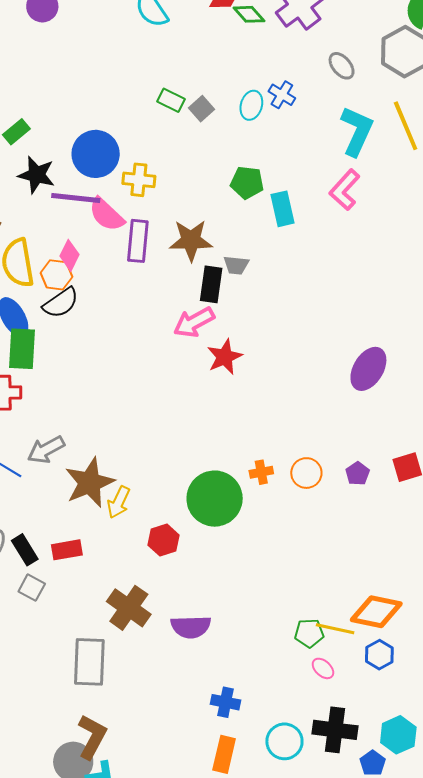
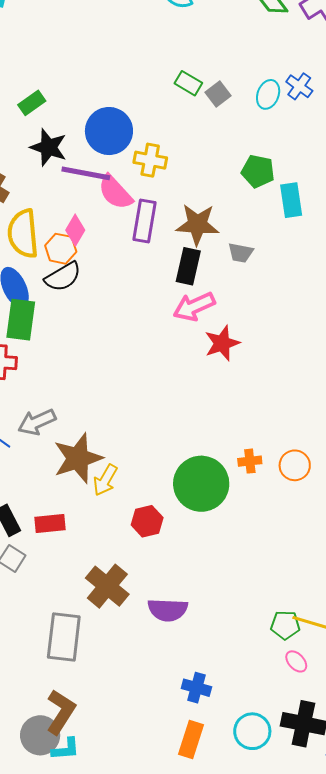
black rectangle: (211, 284) -> (188, 266), moved

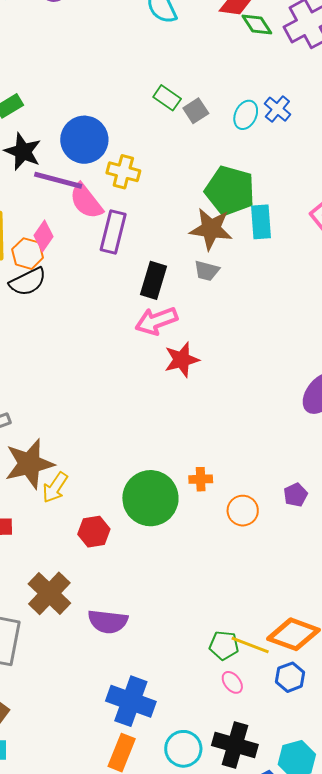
green pentagon: (258, 171) -> (230, 191), size x1.5
brown star: (197, 225) -> (211, 229), moved
orange circle: (295, 465) -> (243, 511), moved
blue cross: (196, 688) -> (131, 701), size x1.6

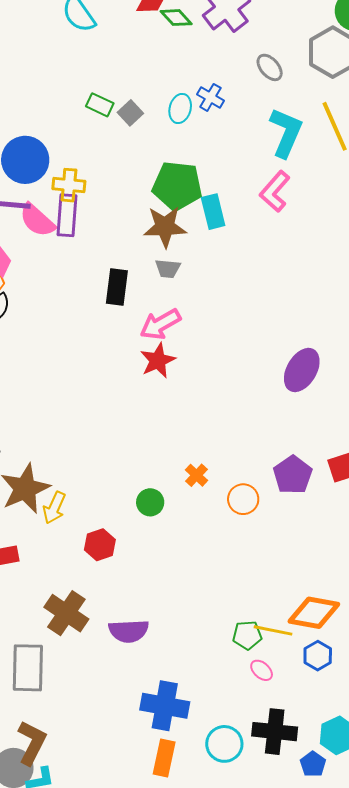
purple rectangle: (113, 232) -> (67, 215), moved
pink arrow: (156, 321) -> (160, 324), moved
orange cross: (201, 479) -> (196, 475), turned -35
purple pentagon: (296, 495) -> (293, 475), size x1.6
green circle: (150, 498) -> (150, 502), size x0.5

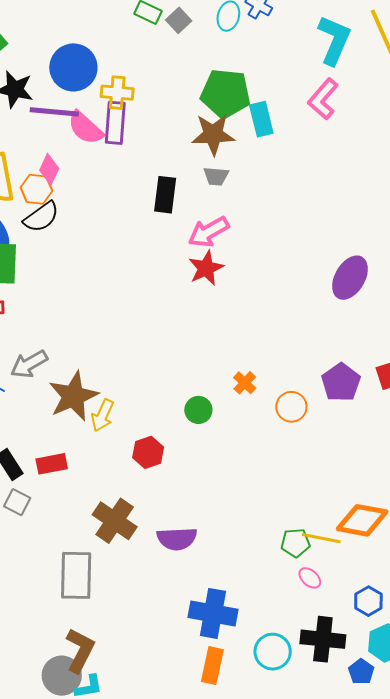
blue hexagon: (318, 656) -> (368, 601), moved

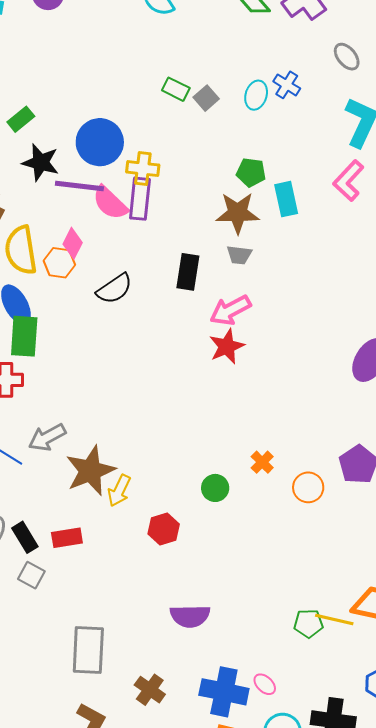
green pentagon: (226, 93) -> (251, 172), size x0.6
black semicircle: (41, 217) -> (114, 289), moved
brown cross: (115, 521) -> (150, 690), moved, size x0.7
pink ellipse: (310, 578) -> (265, 684), moved

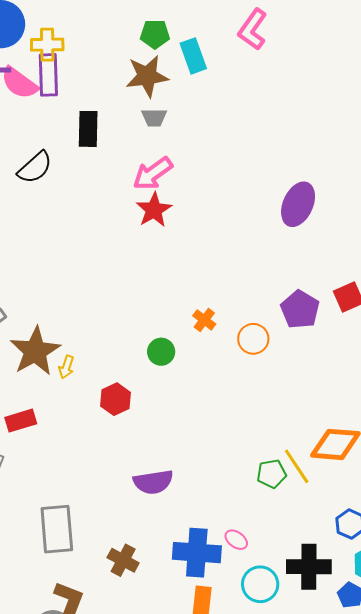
black rectangle: (188, 272) -> (88, 129), moved
yellow arrow: (119, 491) -> (66, 367), size x0.7
yellow line: (334, 620) -> (297, 466), turned 51

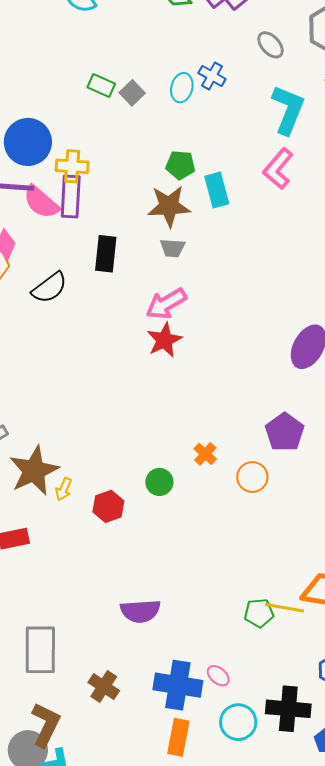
purple pentagon: (300, 309) -> (285, 432), moved
red hexagon: (116, 399) -> (108, 506), moved
yellow line: (297, 466) -> (285, 608), turned -51

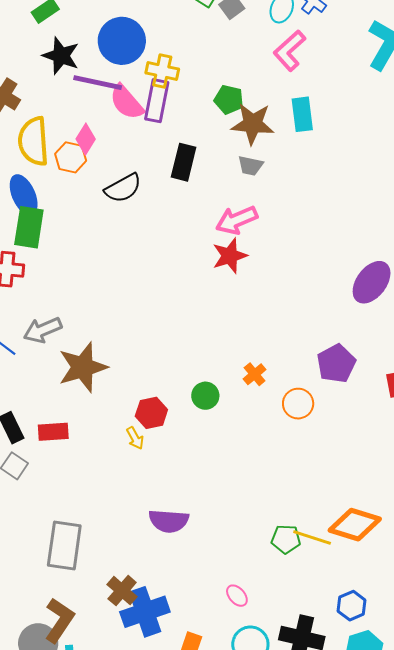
green pentagon: (180, 165) -> (229, 100), moved
pink L-shape: (278, 169) -> (290, 51), moved
yellow arrow: (64, 489) -> (135, 438), moved, turned -60
blue cross: (178, 685) -> (145, 612), moved, turned -36

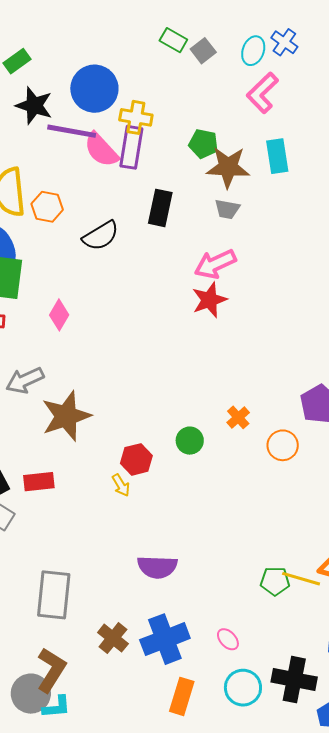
pink diamond: (86, 139) -> (59, 315), moved
blue cross: (145, 612) -> (165, 639), moved

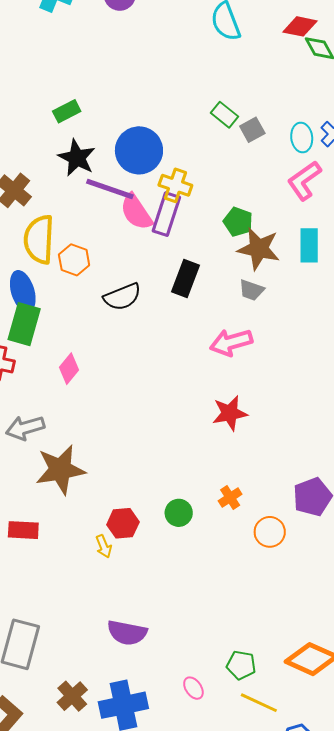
cyan ellipse: (253, 51) -> (302, 137), turned -36
red star: (209, 300) -> (230, 413), moved
yellow line: (301, 579) -> (259, 703), moved
pink ellipse: (228, 639) -> (193, 688), moved

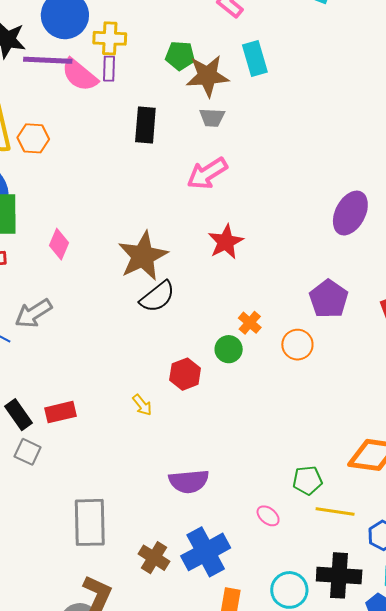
purple rectangle: (166, 214) -> (109, 69), size x0.6
black semicircle: (122, 297) -> (157, 297), moved
brown star: (60, 470) -> (143, 256), moved
green circle: (179, 513) -> (229, 349), moved
red hexagon: (123, 523) -> (185, 374), moved

